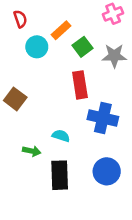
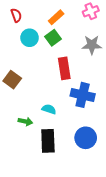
orange rectangle: (61, 30) -> (56, 17), moved
green square: (83, 47) -> (53, 38), moved

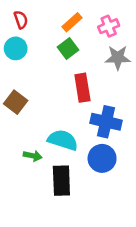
pink cross: (91, 11) -> (109, 26), moved
cyan circle: (30, 38) -> (16, 48), moved
cyan semicircle: (49, 109) -> (63, 140), size x1.6
blue circle: (86, 138) -> (102, 158), moved

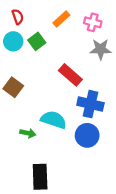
pink cross: (109, 26) -> (93, 22), turned 36
green square: (68, 48) -> (37, 41), moved
red rectangle: (82, 88) -> (70, 75), turned -40
black rectangle: (61, 181) -> (40, 177), moved

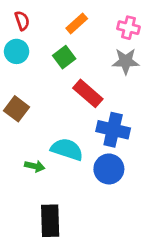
pink cross: (93, 22) -> (128, 28), moved
green square: (37, 41) -> (64, 57), moved

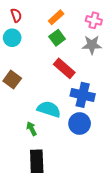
green square: (64, 57) -> (57, 38), moved
green arrow: (35, 166) -> (32, 129), moved, turned -128

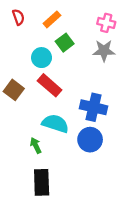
orange rectangle: (56, 17) -> (52, 19), moved
cyan circle: (12, 38) -> (42, 58), moved
red rectangle: (64, 68) -> (50, 85), moved

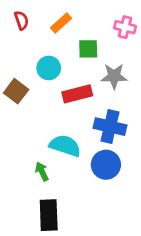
green square: (65, 43) -> (88, 49), moved, turned 36
gray star: (104, 51) -> (114, 76), moved
red rectangle: (50, 85) -> (77, 94), moved, turned -55
brown square: (14, 90) -> (16, 91), moved

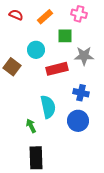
red semicircle: (21, 20) -> (16, 15), turned -48
pink cross: (125, 27) -> (79, 14), moved
blue cross: (110, 127) -> (81, 93), size x0.7
cyan semicircle: (65, 146) -> (48, 107), turned 60

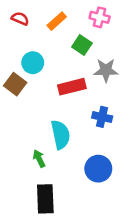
green square: (65, 36) -> (82, 45), turned 35
cyan circle: (36, 50) -> (33, 63), moved
blue circle: (78, 121) -> (98, 169), moved

